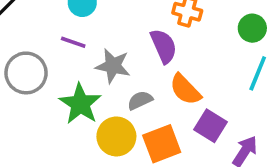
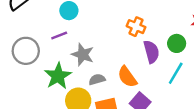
purple line: (73, 42) -> (59, 35), turned -49
purple semicircle: (164, 46) -> (151, 52), moved

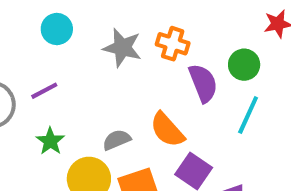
purple line: (59, 35) -> (44, 91), moved
gray star: (83, 55) -> (122, 48), moved
green star: (58, 76) -> (50, 141), size x0.6

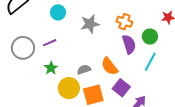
orange cross: (173, 44) -> (124, 22), moved
gray star: (122, 48) -> (90, 24), turned -30

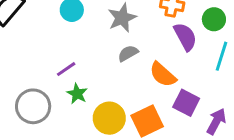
purple line: (50, 43) -> (66, 69), moved
gray circle: (23, 48) -> (33, 106), moved
gray semicircle: (84, 70) -> (128, 53), moved

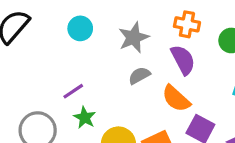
purple semicircle: (185, 37) -> (183, 60), moved

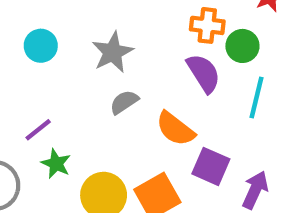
orange cross: (187, 24) -> (207, 25), moved
purple semicircle: (183, 60) -> (204, 73), moved

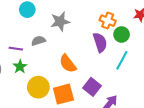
gray semicircle: (124, 102) -> (38, 41), moved
orange semicircle: (175, 129) -> (68, 64), moved
purple line: (38, 130) -> (16, 49), turned 32

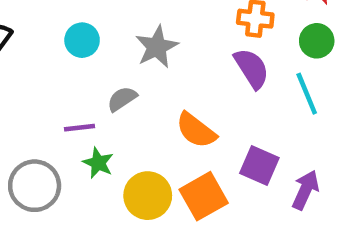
green circle: (122, 34) -> (317, 41), moved
cyan line: (122, 60) -> (307, 94), turned -36

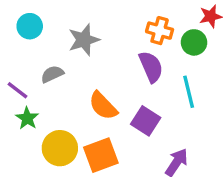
green circle: (317, 41) -> (194, 42), moved
purple line: (79, 128) -> (18, 90), turned 35
purple square: (259, 166) -> (146, 121), moved

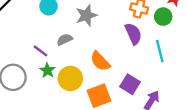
purple square: (146, 121) -> (130, 84), moved
yellow circle: (60, 148) -> (70, 78), moved

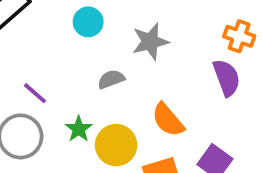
purple line: (41, 51) -> (35, 93), moved

